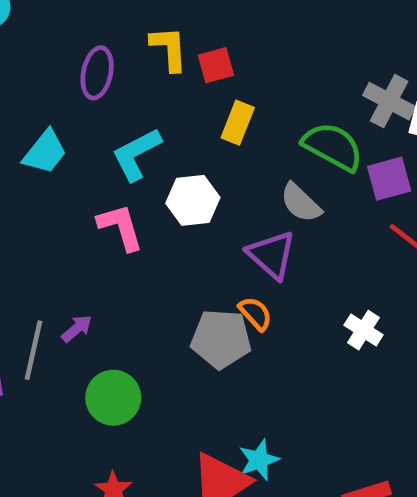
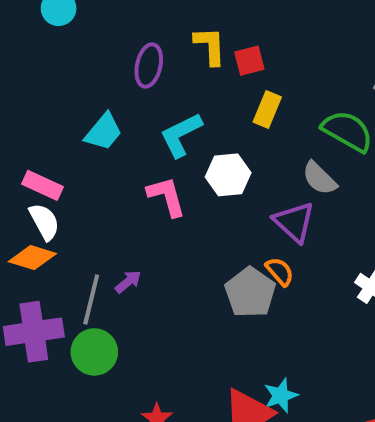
gray pentagon: (221, 339) -> (250, 292), turned 30
green circle: (113, 398) -> (94, 352), moved

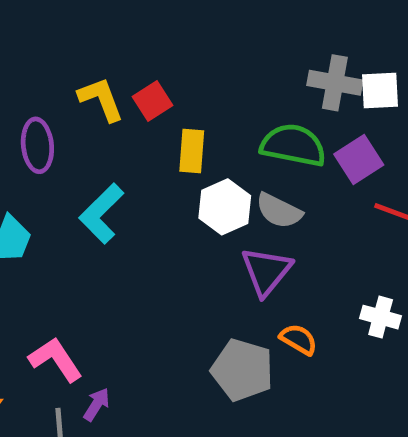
white hexagon: (228, 175) -> (225, 207), moved
pink L-shape: (167, 196) -> (56, 359), moved
purple triangle: (294, 222) -> (266, 271), turned 45
orange semicircle: (280, 271) -> (299, 339), moved

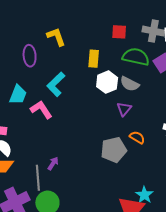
red square: (152, 101) -> (119, 32), moved, turned 35
purple triangle: (266, 271) -> (124, 109), size x0.7
pink L-shape: (56, 359) -> (41, 110), moved
gray pentagon: (242, 370) -> (114, 150), turned -30

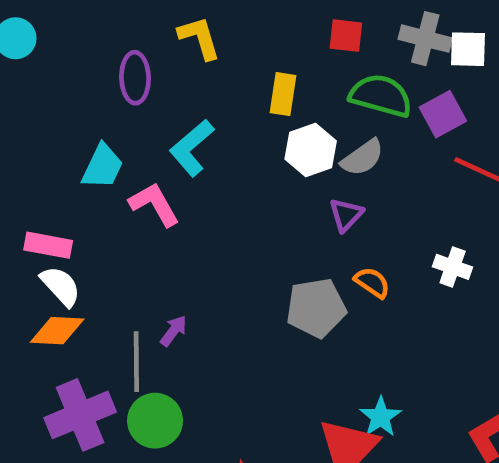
gray semicircle: (130, 84) -> (362, 158), turned -66

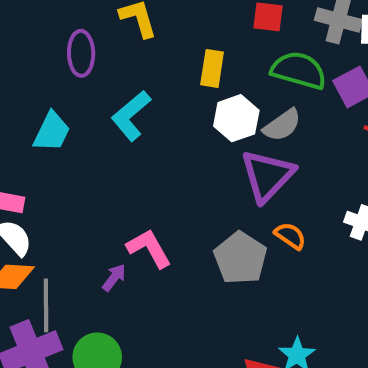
pink L-shape: (154, 204) -> (149, 248), moved
purple triangle: (346, 215) -> (267, 176), size x1.8
gray pentagon: (316, 308) -> (240, 258), turned -30
gray line: (136, 362) -> (46, 305), moved

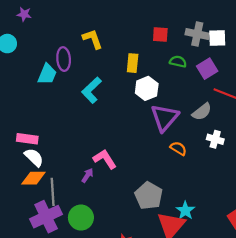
green semicircle: (299, 70) -> (178, 62), size x0.6
gray semicircle: (282, 125) -> (202, 112), moved
cyan trapezoid: (52, 132) -> (47, 74), moved
gray pentagon: (240, 258) -> (149, 196), moved

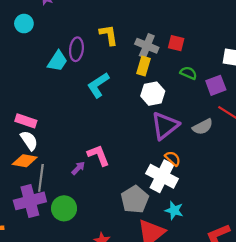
gray cross: (197, 34) -> (147, 46), moved
white cross: (215, 139) -> (162, 176), moved, size x1.8
cyan star: (185, 210) -> (174, 210), moved, turned -30

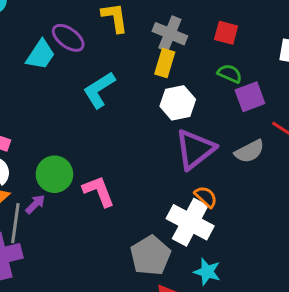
red square: (176, 43) -> (226, 33), moved
purple ellipse: (76, 49) -> (68, 38), turned -60
purple square: (216, 85) -> (250, 97), moved
purple arrow: (78, 168) -> (35, 204), moved
green circle: (64, 208) -> (54, 174), moved

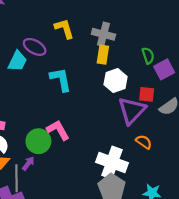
red square: (226, 33) -> (147, 94), moved
green semicircle: (230, 74) -> (148, 56), turned 56
cyan L-shape: (99, 90) -> (61, 79), turned 120
pink L-shape: (99, 191) -> (58, 130), moved
white cross: (190, 222) -> (112, 163), moved

